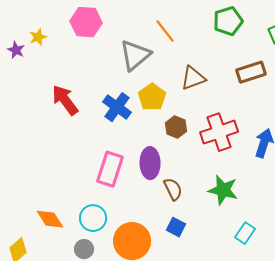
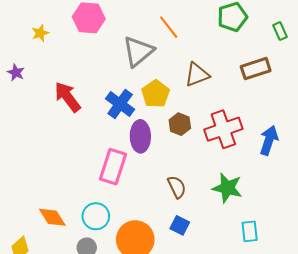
purple star: (16, 50) -> (16, 73), moved
purple ellipse: (150, 163) -> (140, 136), moved
cyan rectangle: (245, 233) -> (250, 231), turned -40

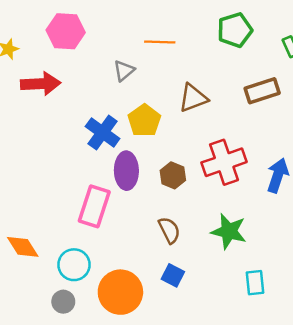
orange line: (169, 27) -> (160, 42), turned -50
gray triangle: (138, 51) -> (124, 71), size x0.6
red arrow: (67, 97) -> (41, 84), moved, turned 124
brown hexagon: (180, 124) -> (173, 175), moved
orange diamond: (52, 217) -> (23, 247), moved

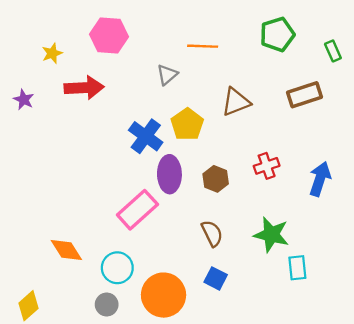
red cross: (224, 162) -> (267, 166), size x0.6
pink rectangle: (94, 206) -> (137, 210), turned 30
cyan rectangle: (255, 283) -> (297, 268), moved

